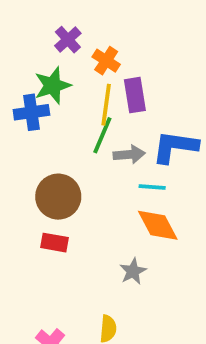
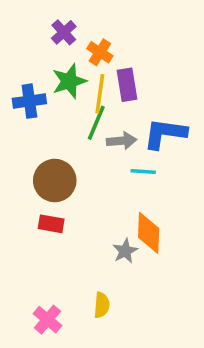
green star: (53, 85) -> (69, 81), moved
orange diamond: (158, 225) -> (149, 233), moved, turned 30

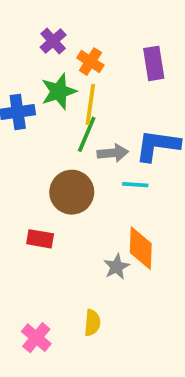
purple rectangle: (127, 85) -> (154, 63), moved
brown circle: (55, 181) -> (72, 192), moved

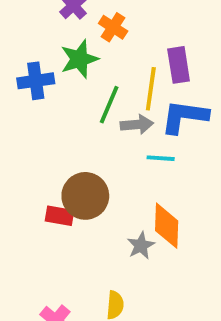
purple rectangle: (154, 63) -> (179, 65), moved
yellow line: (90, 104) -> (151, 89), moved
brown circle: (72, 192) -> (85, 196), moved

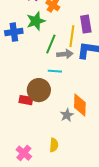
cyan line: (161, 158) -> (55, 71), moved

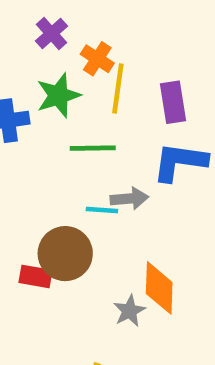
yellow line: (72, 36) -> (118, 89), moved
green line: (51, 44) -> (93, 148), turned 66
gray arrow: (65, 54) -> (129, 199), moved

